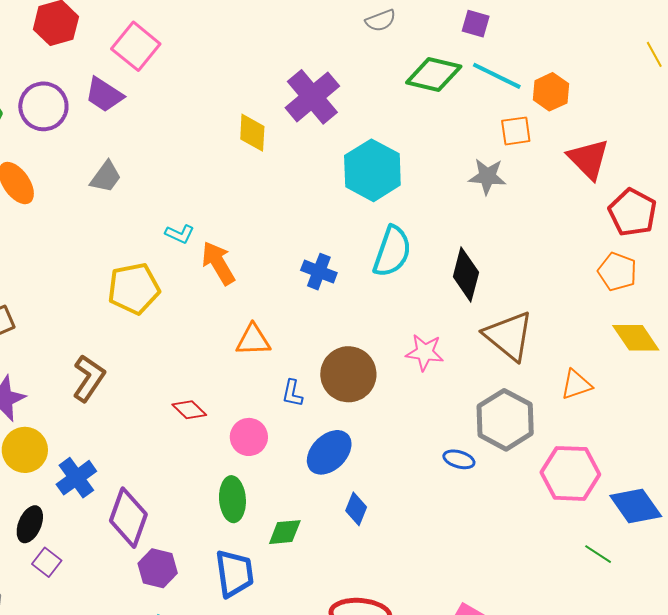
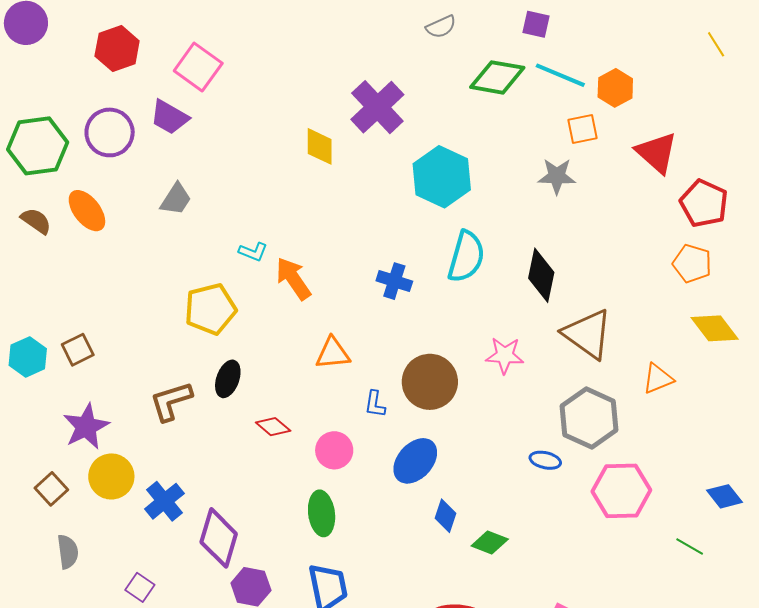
brown L-shape: (89, 378) -> (171, 401), turned -138
pink hexagon: (570, 473) -> (621, 491), moved
blue diamond: (636, 506) -> (724, 496), size x0.7
black ellipse: (30, 524) -> (228, 379), moved
green diamond: (285, 532) -> (490, 543), moved, turned 30

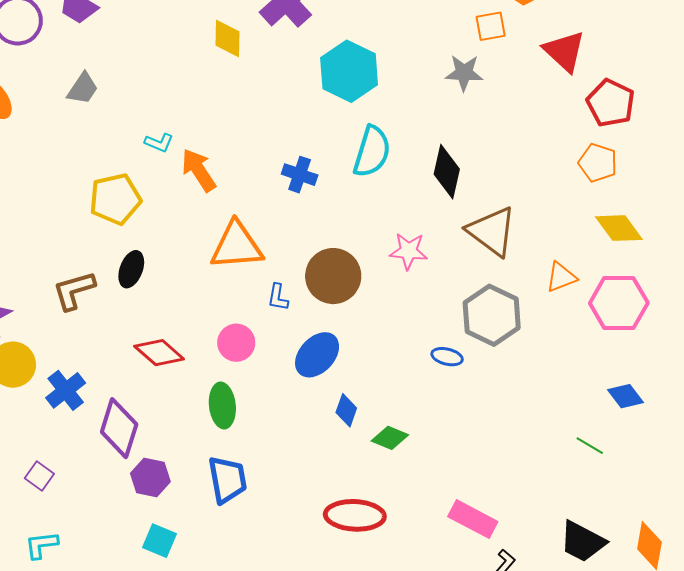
orange triangle: (333, 353) -> (237, 246), size x1.5
red diamond: (273, 427) -> (159, 353), moved, size x1.4
pink hexagon: (621, 491) -> (619, 303), moved

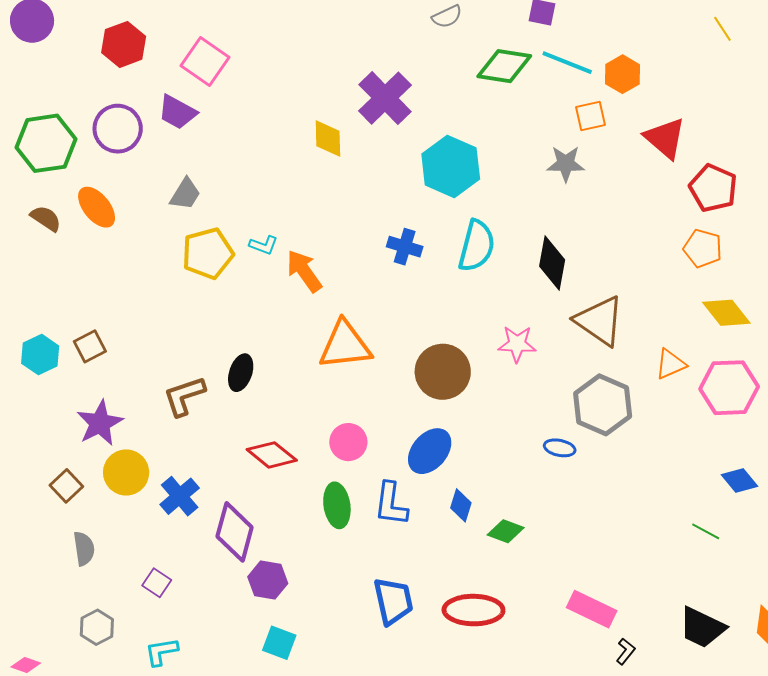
blue cross: (300, 175) -> (405, 247), moved
yellow pentagon: (115, 199) -> (208, 253), moved
blue L-shape: (278, 297) -> (391, 504), moved, size x1.6
blue trapezoid: (227, 480) -> (393, 601), moved

